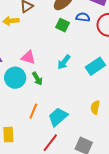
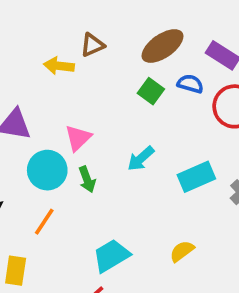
pink triangle: (28, 57) -> (78, 138), turned 49
yellow semicircle: (95, 107) -> (182, 251), turned 32
orange line: (33, 111) -> (44, 222), moved

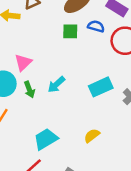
green square: (151, 91) -> (70, 31), turned -35
cyan arrow: (141, 159) -> (56, 84), moved

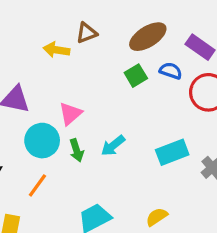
green square: (70, 31) -> (136, 76), turned -35

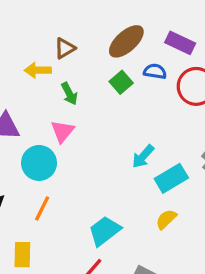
cyan arrow: (113, 146) -> (143, 156), moved
green arrow: (77, 150) -> (69, 94), moved
cyan rectangle: (172, 152) -> (171, 178), moved

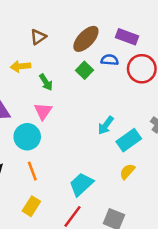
brown triangle: (65, 48) -> (38, 37), moved
orange line: (42, 208) -> (32, 171), turned -42
yellow rectangle: (22, 255) -> (31, 206), moved, turned 36

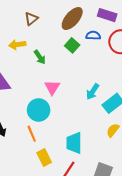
pink triangle: (43, 111) -> (52, 87), moved
cyan circle: (27, 137) -> (39, 110), moved
cyan trapezoid: (81, 184) -> (74, 143), turned -45
yellow rectangle: (31, 206) -> (44, 157), moved, turned -56

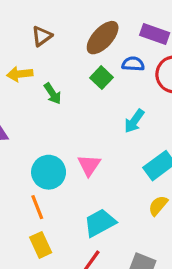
pink triangle: (52, 87) -> (89, 165), moved
cyan arrow: (93, 92) -> (134, 121), moved
cyan trapezoid: (74, 143) -> (100, 223), turned 60
yellow rectangle: (44, 157) -> (41, 245), moved

